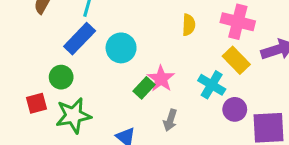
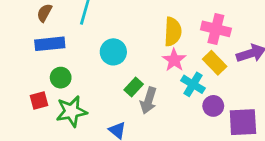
yellow semicircle: (189, 25) -> (173, 32), size x1.5
blue rectangle: (80, 39) -> (50, 44), moved, turned 40
pink star: (161, 79) -> (174, 60), moved
gray arrow: (170, 120) -> (148, 101), moved, size x1.4

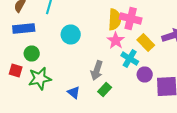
pink cross: (216, 29) -> (131, 18), moved
green rectangle: (134, 87) -> (105, 90), moved
red square: (39, 101) -> (16, 70), turned 32

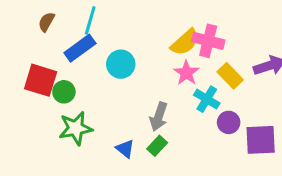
yellow semicircle: (115, 20) -> (185, 42), turned 45
blue rectangle: (24, 28) -> (80, 48), moved, turned -30
red square: (16, 70) -> (41, 80), moved, size x1.6
green rectangle: (105, 90) -> (157, 146), moved

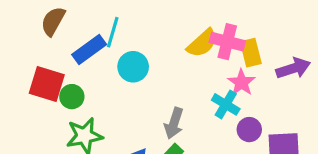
cyan line: (90, 20) -> (113, 32), moved
brown semicircle: (46, 22) -> (53, 21), size x1.4
pink star: (186, 73) -> (241, 82), moved
yellow rectangle: (230, 76) -> (251, 53), moved, turned 30

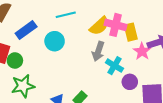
cyan line: (113, 32) -> (66, 15), moved, turned 60
pink star: (241, 82) -> (142, 51), moved
gray arrow: (174, 123) -> (98, 51), moved

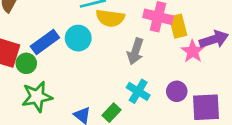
yellow semicircle: (99, 26) -> (110, 18), moved, turned 50
blue rectangle: (26, 30) -> (45, 42), moved
cyan cross: (115, 66) -> (138, 91), moved

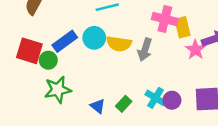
yellow semicircle: (110, 18) -> (119, 44), moved
cyan cross: (138, 91) -> (155, 98), moved
purple circle: (177, 91) -> (172, 100), moved

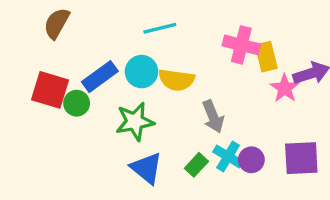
gray arrow: (145, 50) -> (213, 117), moved, turned -40
green star: (58, 90) -> (135, 122), moved
green rectangle: (124, 104) -> (196, 165), moved
blue triangle: (98, 106) -> (146, 168), size x1.5

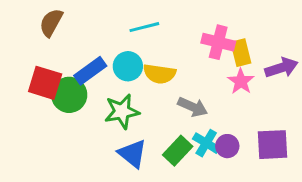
pink star: (285, 88) -> (241, 81), moved
green circle: (77, 103) -> (69, 95), size x1.5
gray arrow: (213, 117) -> (193, 107), turned -44
green rectangle: (196, 165) -> (178, 151), size x1.4

